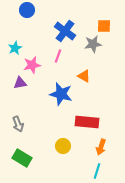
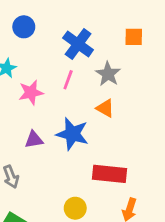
blue circle: (27, 10) -> (24, 27), moved
gray star: (93, 44) -> (108, 74), moved, turned -30
purple triangle: (20, 83) -> (34, 140), moved

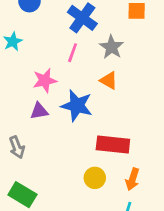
pink star: (31, 93) -> (45, 80), moved
yellow circle: (75, 208) -> (95, 178), moved

